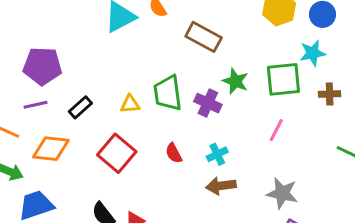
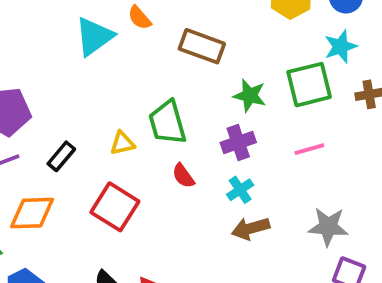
purple cross: (208, 103) -> (238, 143), moved, turned -35
pink line: (276, 130) -> (309, 149), turned 55
red semicircle: (174, 153) -> (183, 176), moved

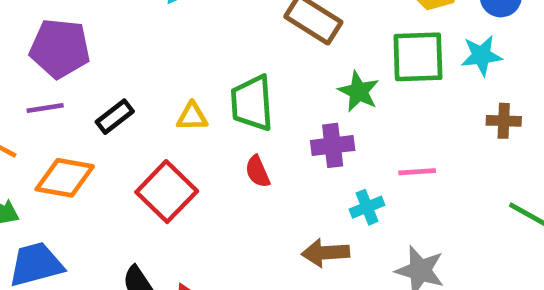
green square: (309, 85) -> (418, 57), moved
cyan cross: (240, 190) -> (367, 207), moved

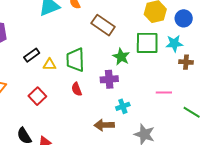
black rectangle: (115, 117) -> (32, 55), moved
brown cross: (504, 121) -> (186, 62), moved
pink line: (417, 172) -> (164, 92), moved
red square: (167, 192) -> (37, 96), size x0.7

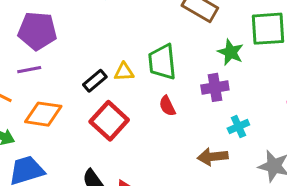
black rectangle: (32, 55) -> (95, 81), moved
red square: (37, 96) -> (109, 121), size x1.4

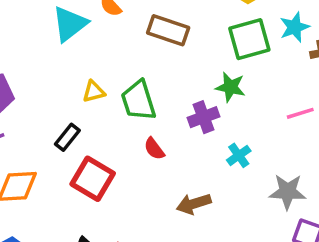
green star: (231, 52) -> (230, 87), moved
yellow triangle: (124, 72) -> (94, 92), moved
brown arrow: (213, 157) -> (194, 204), moved

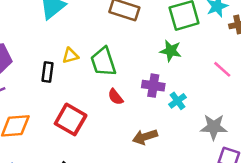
pink line: (300, 113) -> (222, 69), turned 60
purple cross: (204, 117) -> (153, 86), moved, turned 30
black rectangle: (67, 137) -> (47, 72), moved, turned -30

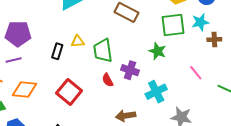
purple cross: (153, 86) -> (130, 70), moved
cyan cross: (177, 101) -> (156, 92), size x1.5

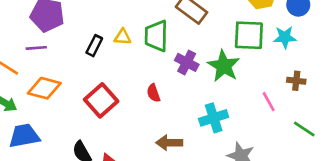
brown cross: (214, 39) -> (296, 81), moved
green trapezoid: (103, 51) -> (156, 36), moved
green star: (158, 51) -> (224, 66), size x1.4
purple cross: (130, 70) -> (187, 62), moved

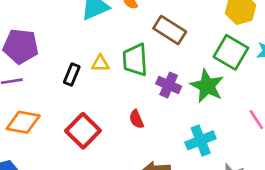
green square: (249, 35) -> (231, 52), turned 32

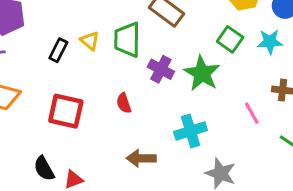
green square: (231, 52) -> (230, 39), size x0.7
yellow triangle: (100, 63) -> (90, 41), turned 36
red square: (83, 131) -> (66, 111), turned -36

